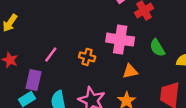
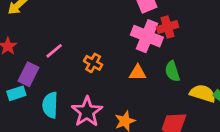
pink cross: (120, 40) -> (147, 36), moved
orange triangle: (130, 71) -> (138, 73), moved

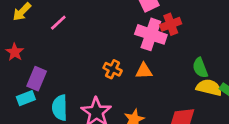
pink line: (54, 51) -> (58, 23), moved
orange cross: (93, 63) -> (113, 69), moved
green semicircle: (172, 71) -> (200, 68), moved

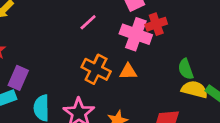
pink line: (58, 23) -> (88, 22), moved
orange cross: (113, 69) -> (96, 69), size x1.5

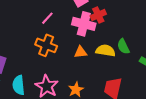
orange cross: (96, 69) -> (46, 45), moved
yellow semicircle: (195, 89) -> (106, 51), moved

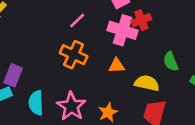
yellow semicircle: (106, 51) -> (147, 83), moved

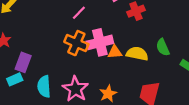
pink cross: (123, 30) -> (100, 42), moved, turned -30
yellow semicircle: (147, 83) -> (137, 54), moved

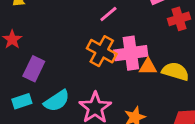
cyan rectangle: (15, 79) -> (22, 101), moved
cyan semicircle: (44, 86) -> (57, 101), turned -125

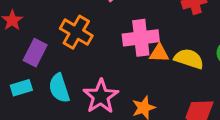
orange cross: (102, 51) -> (76, 32), moved
cyan semicircle: (57, 101) -> (59, 88), turned 104

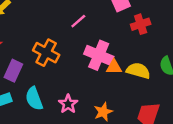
pink cross: (141, 38) -> (99, 55), turned 32
pink star: (101, 96) -> (68, 104), size x0.7

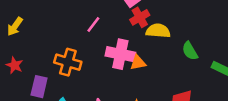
red cross: (141, 24) -> (140, 17), moved
yellow semicircle: (138, 71) -> (158, 31), moved

